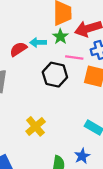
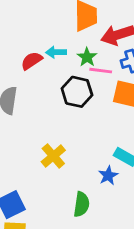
green star: (60, 37) -> (87, 57), moved
blue star: (82, 156) -> (108, 175), moved

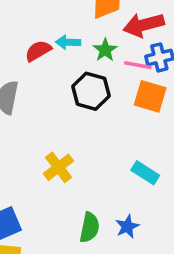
pink line: (101, 71) -> (138, 65), moved
blue star: (108, 175) -> (127, 226), moved

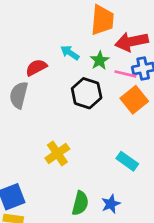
cyan arrow: (68, 42) -> (70, 53), turned 30
red semicircle: (38, 51) -> (36, 67), moved
orange square: (150, 96) -> (134, 100), turned 32

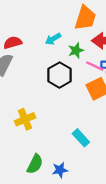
cyan arrow: (70, 53) -> (53, 39), turned -77
red semicircle: (36, 67) -> (13, 43), moved

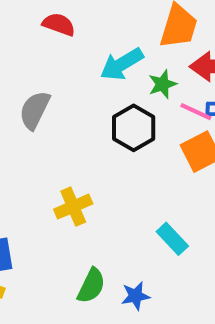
cyan arrow: (53, 39) -> (122, 64), size x1.5
red semicircle: (13, 43) -> (59, 24), moved, turned 36

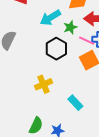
yellow cross: (73, 207) -> (43, 84), moved

